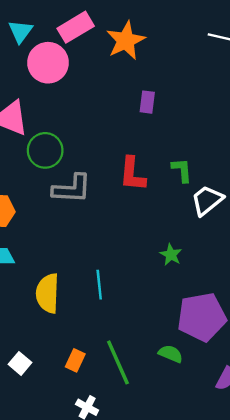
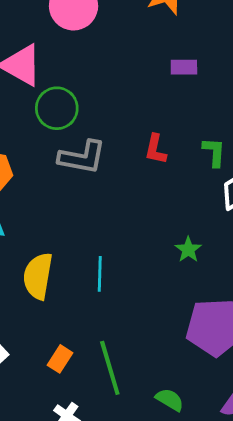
purple rectangle: (147, 102) -> (184, 67), turned 75
red L-shape: (132, 174) -> (155, 149), size x0.7
green semicircle: (171, 354) -> (170, 400), moved

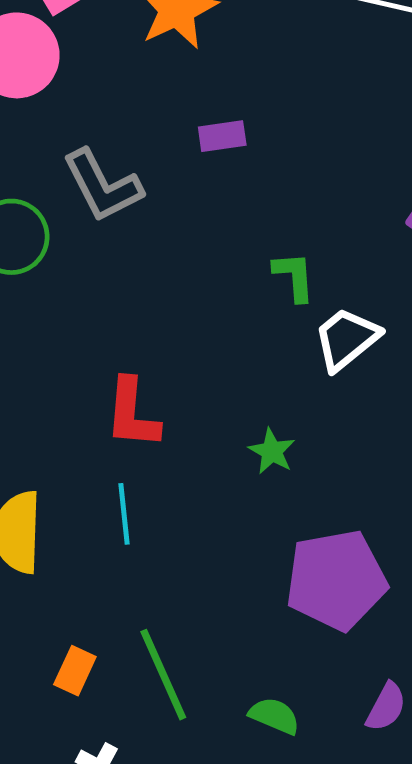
red L-shape: (155, 149) -> (132, 413), moved, size x1.4
gray L-shape: (82, 157) -> (102, 186), moved, turned 60

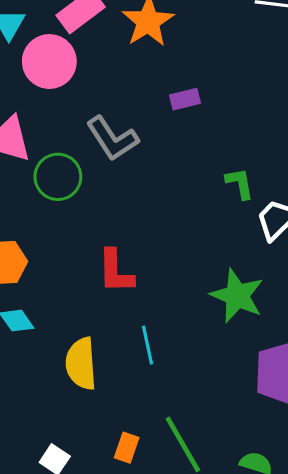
red L-shape: (132, 413) -> (116, 271), moved
green star: (272, 451) -> (237, 296), size x1.8

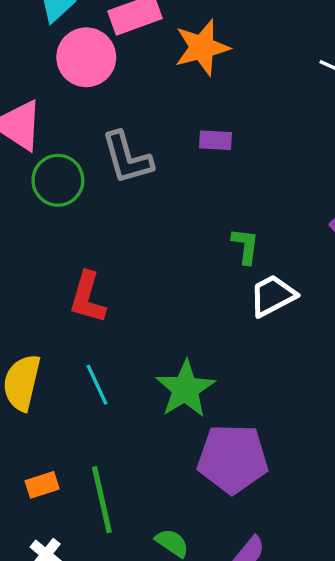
green star: (237, 296) -> (185, 389), moved
cyan line: (147, 345) -> (97, 385), turned -30
orange rectangle: (127, 448) -> (42, 485), turned 36

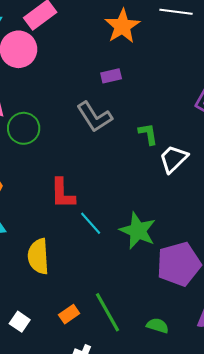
orange star: (202, 47) -> (122, 26), moved
gray L-shape: (127, 158) -> (94, 117), moved
cyan line: (97, 385) -> (91, 223), moved

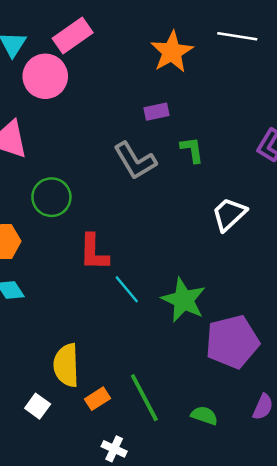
green circle: (24, 128) -> (51, 197), moved
green L-shape: (148, 134) -> (192, 150), moved
yellow semicircle: (38, 256) -> (66, 365), moved

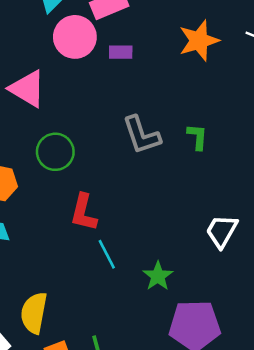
purple rectangle: (156, 112) -> (121, 52), moved
white trapezoid: (229, 214) -> (222, 231), moved, turned -30
green star: (184, 300) -> (158, 276), size x0.7

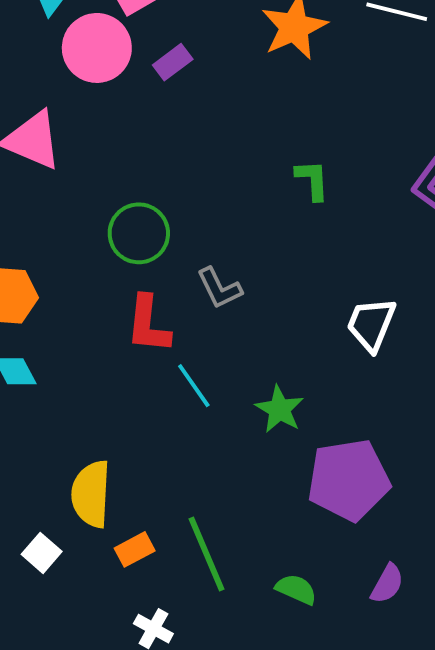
purple rectangle: (121, 52) -> (173, 62), turned -30
gray L-shape: (141, 135) -> (219, 288), moved, size x0.7
green circle: (55, 152) -> (139, 233), moved

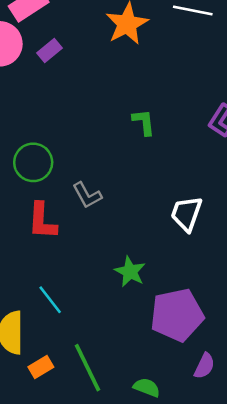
cyan line: (194, 386) -> (50, 300), moved
purple semicircle: (387, 584) -> (204, 366), moved

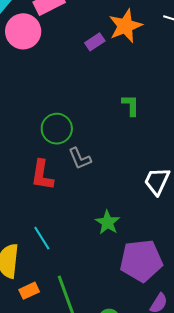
purple rectangle: (49, 51) -> (95, 42), moved
green circle: (33, 162) -> (57, 129), moved

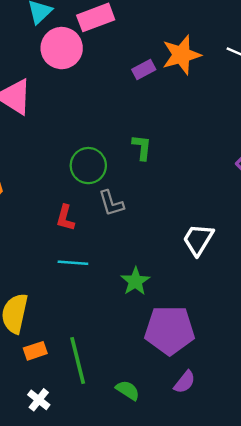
green L-shape: (131, 105) -> (142, 147), moved
red L-shape: (42, 175) -> (65, 218), size x0.7
cyan line: (42, 238) -> (73, 263), moved, turned -60

